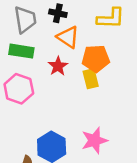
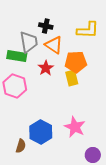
gray trapezoid: (25, 20) -> (29, 42), moved
pink star: (94, 140) -> (75, 127), turned -30

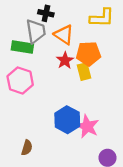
black cross: (46, 26) -> (46, 13), moved
red star: (46, 68) -> (65, 60), moved
blue hexagon: (41, 132) -> (67, 120), moved

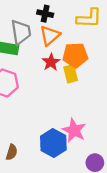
black cross: (46, 13) -> (45, 14), moved
orange triangle: (64, 35) -> (50, 36), turned 45
blue hexagon: (67, 120) -> (53, 143), moved

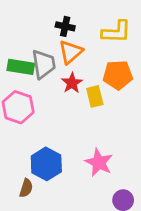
gray trapezoid: (21, 32) -> (44, 64), moved
orange pentagon: (75, 55) -> (118, 75), moved
blue hexagon: (53, 143) -> (46, 164), moved

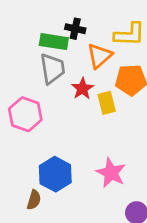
orange triangle: (71, 52) -> (99, 56), moved
green rectangle: (21, 67) -> (54, 42), moved

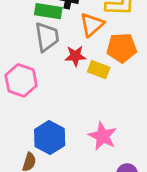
red star: (82, 89) -> (75, 56), turned 30
yellow rectangle: (107, 103) -> (99, 70), turned -55

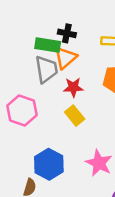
orange triangle: (92, 25) -> (66, 58), moved
yellow rectangle: (99, 70) -> (75, 116), moved, turned 30

